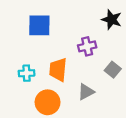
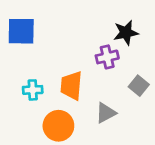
black star: (112, 20) -> (126, 33), moved, turned -30
blue square: (39, 25) -> (21, 31), moved

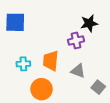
gray square: (139, 86) -> (98, 87), moved
gray triangle: (106, 113) -> (78, 71), moved, turned 49

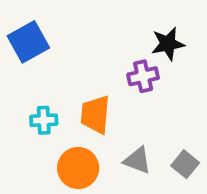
blue square: (15, 22) -> (28, 42), turned -30
gray triangle: (78, 71) -> (137, 160), moved

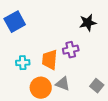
purple cross: (143, 76) -> (71, 50), moved
gray triangle: (137, 160) -> (63, 84), moved

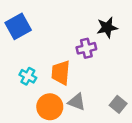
purple cross: (71, 50) -> (86, 48), moved
cyan cross: (23, 63) -> (28, 76), turned 32

